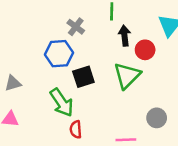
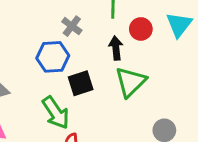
black arrow: (125, 36) -> (116, 48), moved
red circle: (145, 50) -> (141, 29), moved

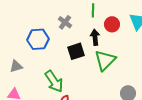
blue hexagon: (53, 57) -> (38, 39), moved
black square: (81, 83) -> (76, 51), moved

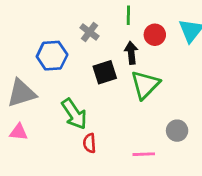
gray triangle: (16, 66) -> (21, 93), size x1.6

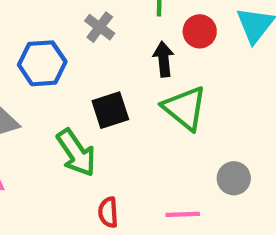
black square: (105, 72) -> (110, 110), moved
green triangle: (145, 85) -> (185, 108), turned -36
red semicircle: (90, 143) -> (108, 212), moved

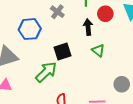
green triangle: (185, 108) -> (98, 51), size x0.6
green arrow: (76, 153) -> (46, 72), turned -100

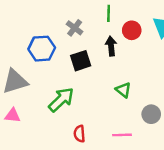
green triangle: (98, 51) -> (123, 90), moved
black square: (62, 52) -> (81, 61), moved

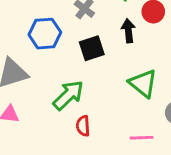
green triangle: (123, 90) -> (143, 83), size x1.5
red semicircle: (79, 134) -> (83, 126), moved

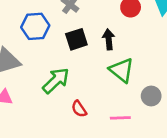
black arrow: (128, 31) -> (109, 39), moved
red semicircle: (83, 126) -> (79, 109), moved, turned -30

